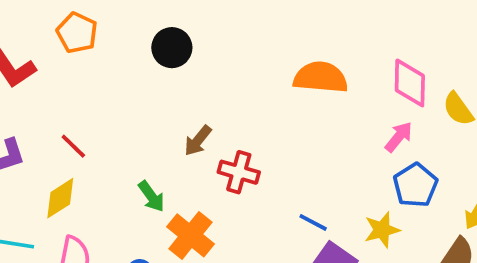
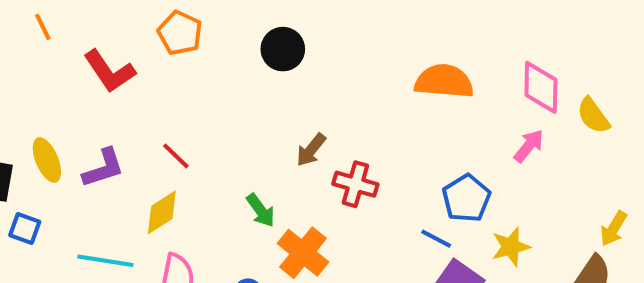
blue pentagon: (415, 185) -> (466, 198), moved

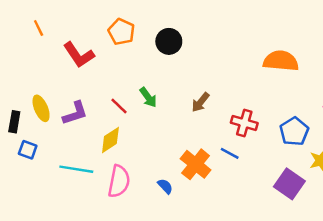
black circle: (283, 49) -> (169, 41), moved
red cross: (355, 184) -> (244, 123), moved
green arrow: (261, 210) -> (148, 97), moved
blue line: (436, 239) -> (230, 153), moved

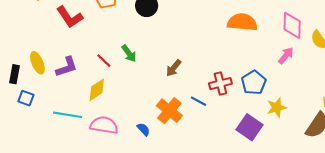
brown arrow: (200, 102) -> (174, 68), moved
red cross: (244, 123) -> (220, 84), moved, turned -30
pink semicircle: (119, 181) -> (104, 125), turned -92

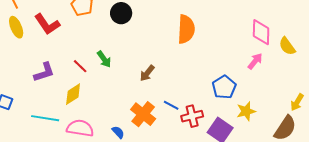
orange semicircle: (242, 22) -> (186, 29), moved, turned 88
yellow ellipse: (37, 63) -> (16, 27), moved
red cross: (220, 84) -> (192, 116), moved

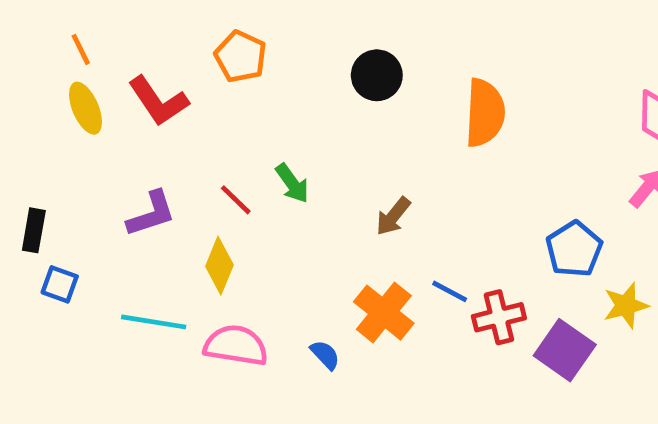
black circle: (121, 13) -> (377, 75), moved
yellow diamond: (73, 94) -> (219, 266), turned -35

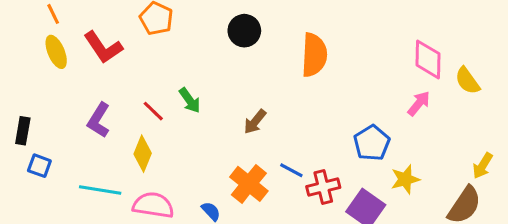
purple L-shape: (151, 214) -> (99, 120), turned 140

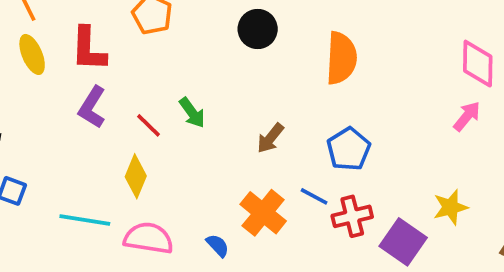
red L-shape: (103, 47) -> (88, 49), turned 36
purple L-shape: (99, 120) -> (92, 107), moved
blue pentagon: (372, 143) -> (349, 149), moved

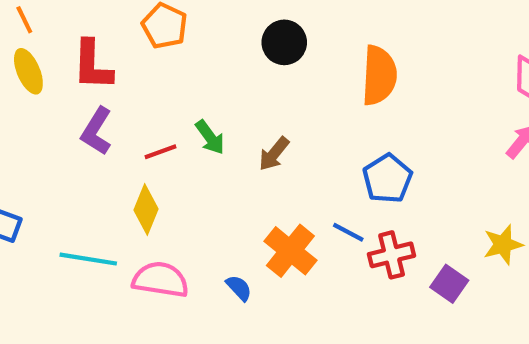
red line: (148, 125) -> (160, 152), turned -64
brown arrow: (270, 138) -> (274, 154), moved
purple square: (403, 242) -> (449, 284), size x0.7

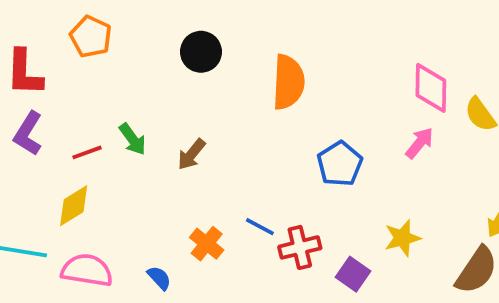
blue pentagon: (387, 179) -> (340, 164), moved
yellow diamond: (146, 210) -> (74, 206), turned 36
orange cross: (290, 251) -> (207, 244), size x0.7

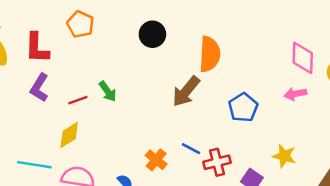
pink arrow: (419, 143) -> (295, 94), turned -140
brown arrow: (191, 154) -> (186, 91), moved, size x1.5
yellow star: (402, 238) -> (284, 156), turned 30

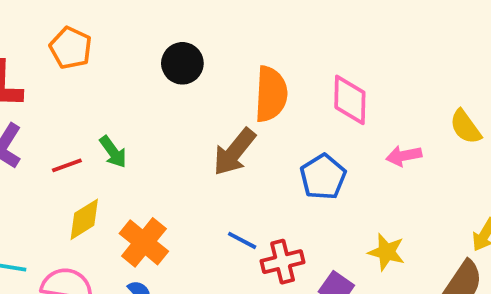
pink diamond: (303, 58) -> (350, 100), moved
yellow diamond: (69, 135) -> (84, 219), moved
orange cross: (156, 160) -> (144, 242), moved, size x1.4

